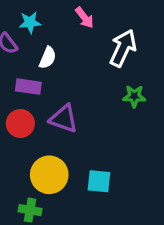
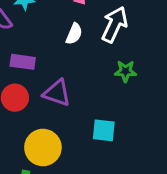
white semicircle: (48, 58) -> (74, 34), moved
cyan square: (99, 181) -> (104, 130), moved

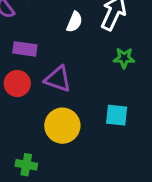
cyan square: (104, 130) -> (117, 115), moved
yellow circle: (43, 148) -> (62, 126), moved

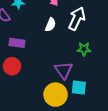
purple triangle: (58, 79) -> (64, 70), moved, turned 36
yellow circle: (62, 126) -> (56, 95), moved

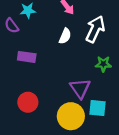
red circle: (12, 66) -> (28, 102), moved

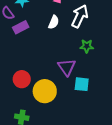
purple rectangle: (27, 57) -> (21, 27), moved, turned -35
yellow circle: (71, 116) -> (45, 91), moved

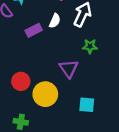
purple rectangle: (21, 27) -> (34, 30), moved
cyan square: (82, 84) -> (87, 105), moved

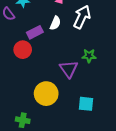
green star: (90, 46) -> (89, 56), moved
red circle: (21, 81) -> (23, 50), moved

